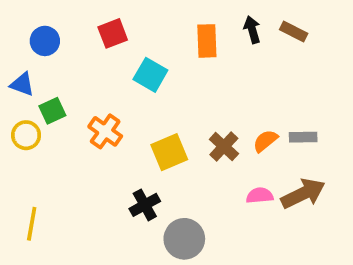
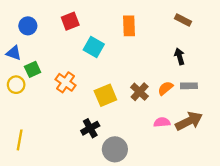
black arrow: (252, 30) -> (180, 56), moved

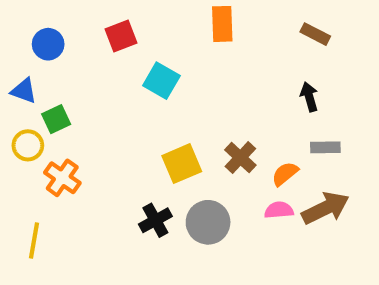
orange rectangle: (129, 26) -> (222, 24), moved
orange cross: (65, 82) -> (62, 178), moved
orange semicircle: (165, 88) -> (285, 174), moved
gray circle: (115, 149) -> (208, 222), moved

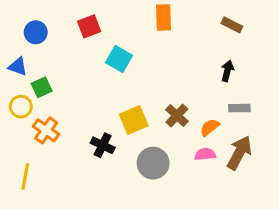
black arrow: (309, 97) -> (227, 71), turned 30
brown arrow: (325, 208) -> (239, 153), turned -36
black cross: (155, 220) -> (103, 145), moved, turned -35

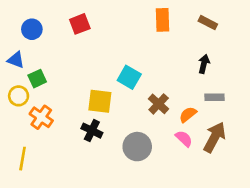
orange rectangle: (164, 17) -> (163, 20), moved
cyan square: (119, 59) -> (129, 77), moved
yellow square: (134, 120) -> (100, 101), moved, turned 30
pink semicircle: (205, 154) -> (184, 139), turned 48

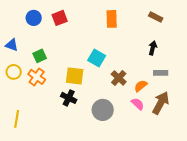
orange rectangle: (163, 20) -> (112, 19), moved
blue circle: (32, 29) -> (34, 18), moved
green square: (37, 79) -> (40, 56), moved
orange cross: (41, 117) -> (37, 77), moved

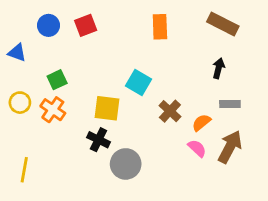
brown rectangle: (156, 17) -> (223, 24), size x1.5
blue triangle: (12, 45) -> (17, 53), moved
gray circle: (103, 110) -> (126, 164), moved

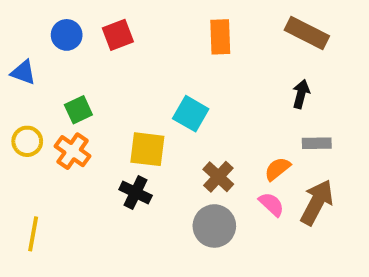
brown cross: (170, 111) -> (218, 177), moved
gray circle: (126, 164) -> (214, 226), moved

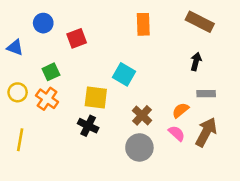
red square: (118, 35) -> (77, 38), moved
yellow line: (33, 234) -> (20, 140), moved

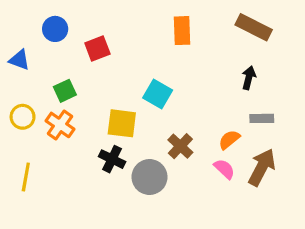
gray circle: (139, 147) -> (149, 177), moved

